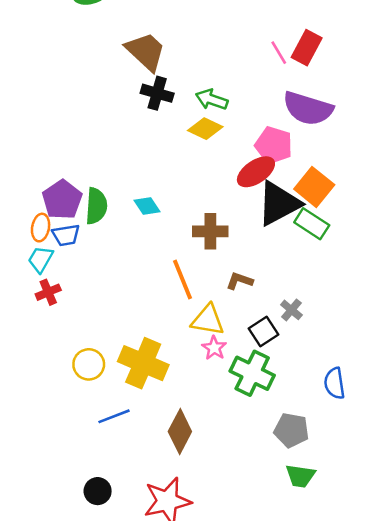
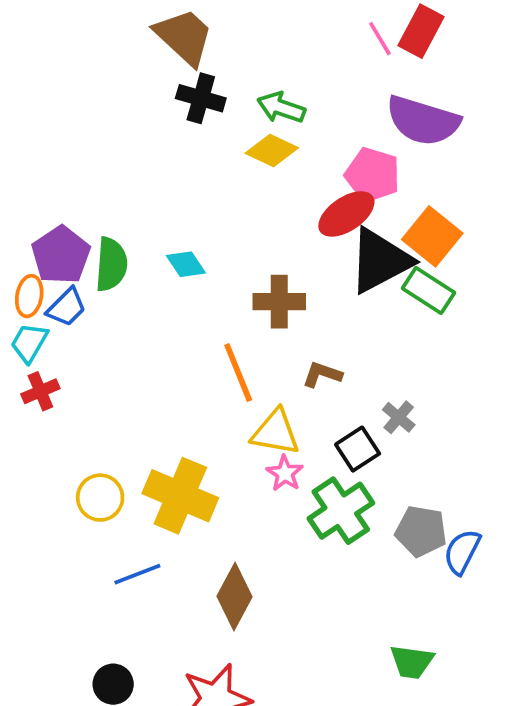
blue trapezoid: (66, 235) -> (67, 307), turned -36
green cross: (252, 373) -> (341, 511), turned 30
blue semicircle: (335, 383) -> (462, 552), moved, turned 36
gray pentagon: (291, 430) -> (421, 531), moved

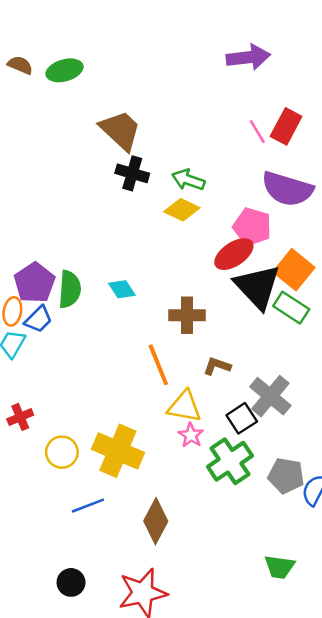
black triangle: (380, 261) -> (257, 287), turned -45
red cross: (40, 391) -> (20, 417), moved
gray cross: (399, 417) -> (270, 396), size x1.8

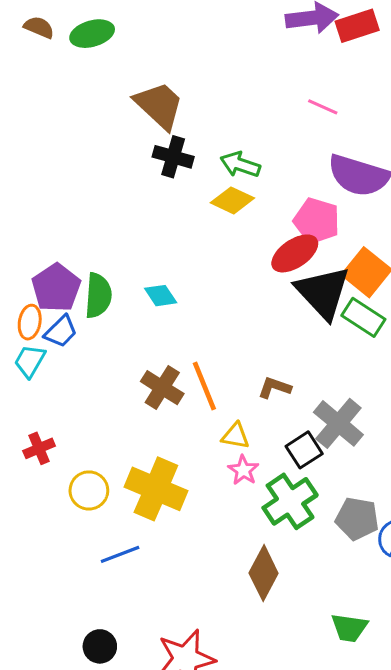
red rectangle: (286, 126) -> (357, 26), moved, turned 44
pink line: (257, 132) -> (323, 107), turned -35
brown cross: (187, 315) -> (162, 388), moved, turned 32
yellow triangle: (184, 407) -> (235, 436), size x0.7
brown diamond: (156, 521) -> (264, 573), moved

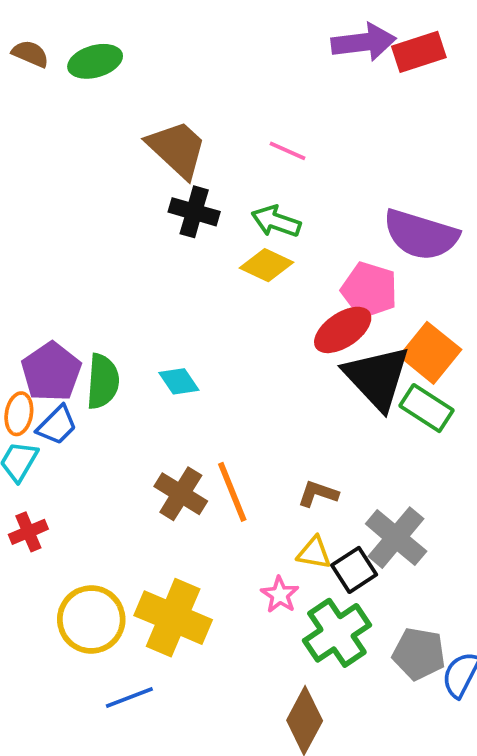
pink line: (323, 107) -> (287, 151), moved
yellow triangle: (235, 436) -> (314, 553), moved
red cross: (39, 448) -> (28, 532), moved
yellow circle: (89, 490) -> (91, 619), size x1.4

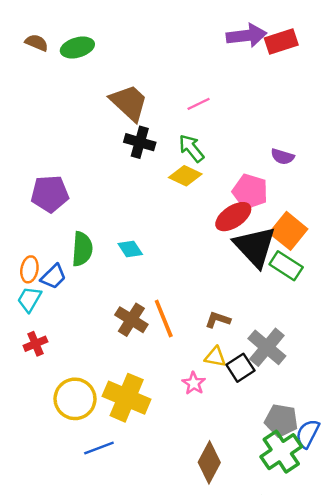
pink line: (287, 151) -> (199, 104), turned -50
green arrow: (276, 221) -> (191, 148), turned 32
purple semicircle: (421, 235) -> (282, 157), size x0.5
purple pentagon: (51, 372) -> (50, 194), moved, turned 30
green cross: (337, 633) -> (281, 452), moved

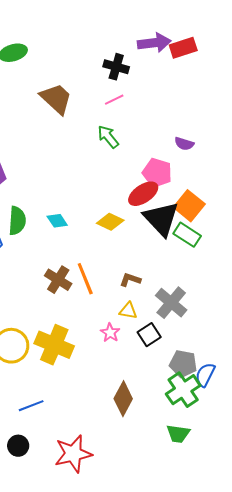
black cross: (140, 142) -> (116, 67), moved
yellow diamond: (185, 176) -> (110, 222), moved
black square: (240, 368) -> (149, 335), moved
blue line: (99, 448) -> (31, 406), moved

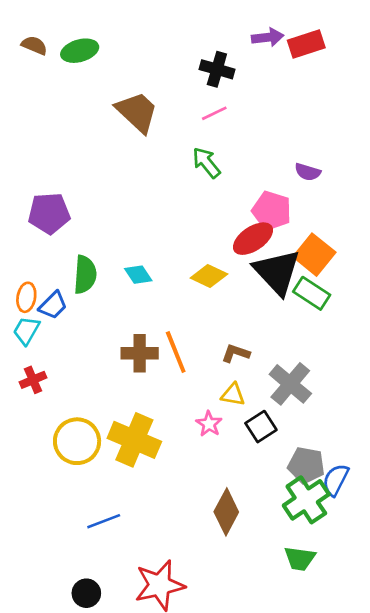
purple arrow: (154, 43) -> (268, 37), size x0.7
brown cross: (58, 280) -> (140, 353), turned -32
black circle: (18, 446) -> (86, 593), moved

